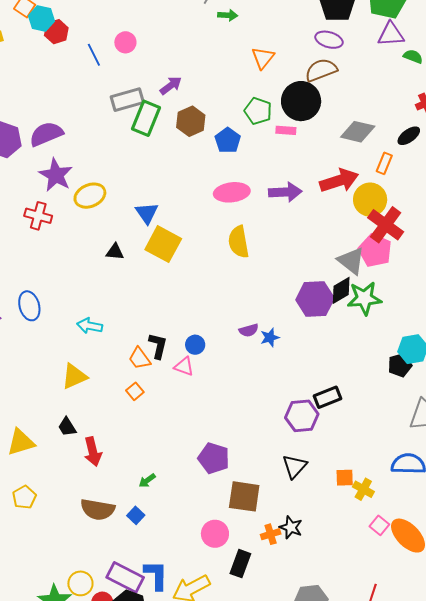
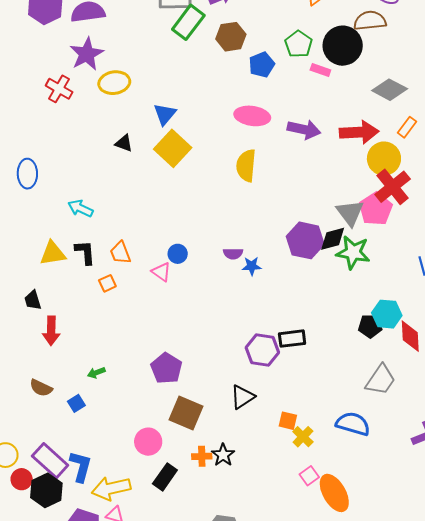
black L-shape: (158, 346) -> (85, 252), moved, turned -32
brown semicircle: (98, 509) -> (41, 388), size x0.7

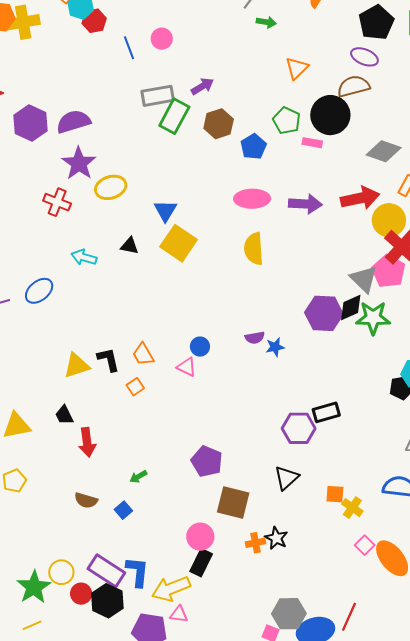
blue ellipse: (27, 174) -> (39, 291), turned 60
cyan arrow: (80, 208) -> (84, 257), moved
black rectangle: (165, 477) -> (201, 563), moved

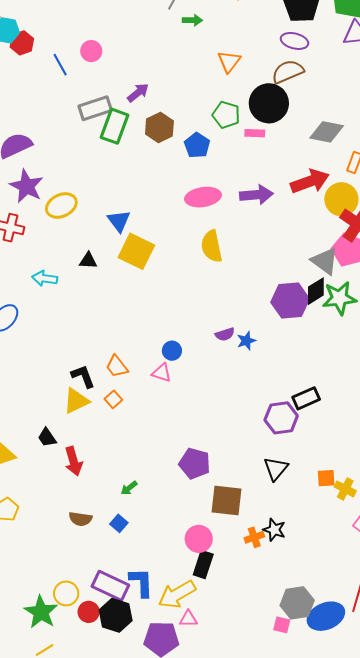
yellow triangle: (77, 366) -> (76, 401), moved

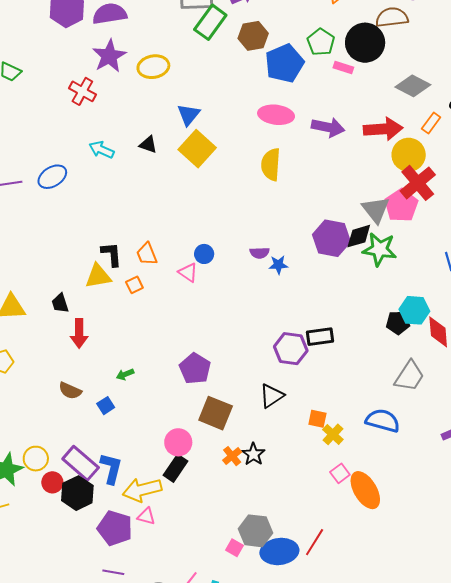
blue pentagon: (197, 145) -> (284, 63), size x1.5
yellow ellipse: (61, 206) -> (153, 67), moved
orange cross: (254, 537) -> (232, 456), turned -36

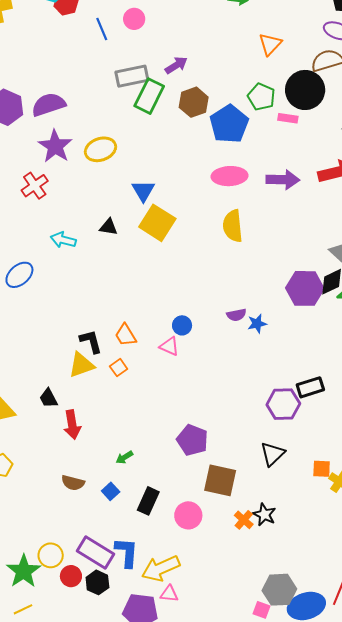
red cross: (82, 91) -> (35, 186), turned 36
black rectangle: (176, 468) -> (148, 501), moved
black hexagon: (77, 493) -> (97, 582), size x0.7

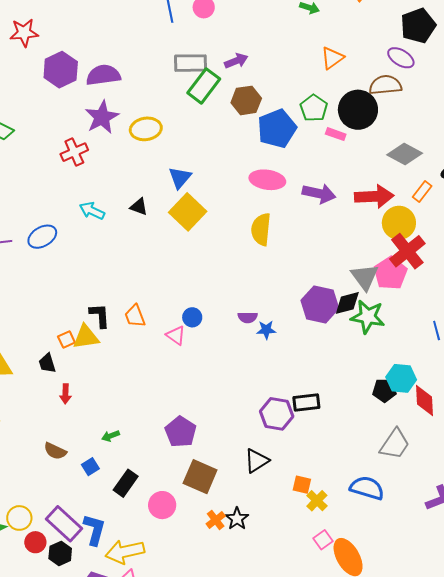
orange square: (119, 368) -> (66, 340), moved
red arrow: (72, 425) -> (65, 394), size x0.7

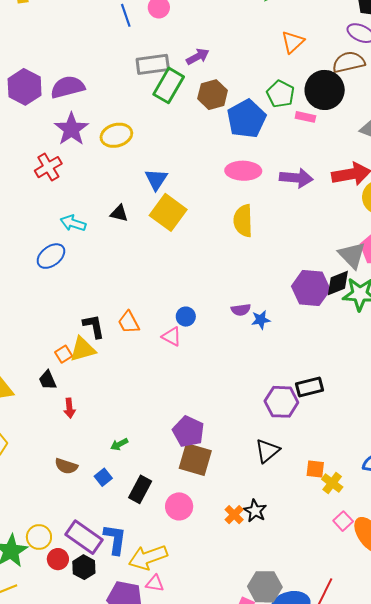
blue ellipse: (42, 237) -> (51, 256), moved
brown square: (200, 477) -> (195, 460), moved

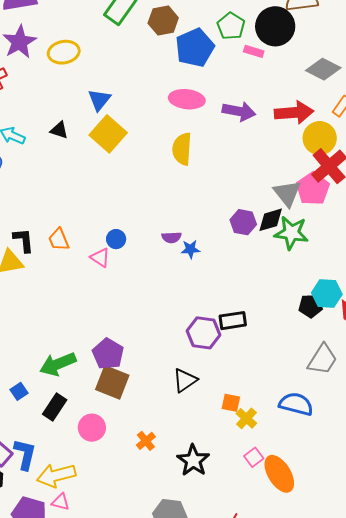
purple hexagon: (311, 288) -> (243, 222), size x0.7
green arrow: (119, 444) -> (58, 364), moved, size x2.0
black star: (255, 511) -> (193, 460), moved, size x1.4

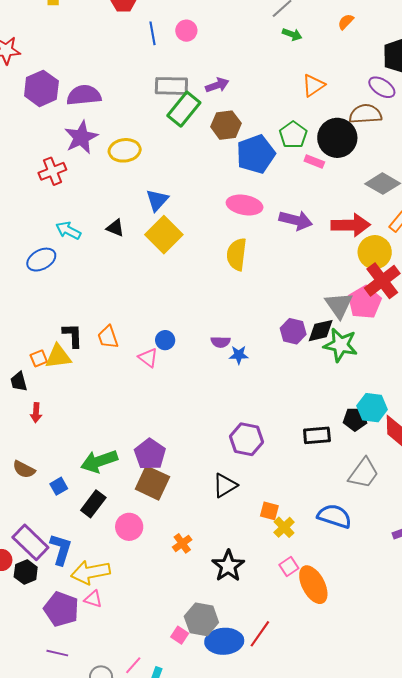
black rectangle: (233, 321) -> (317, 435), moved

